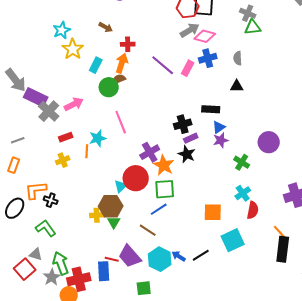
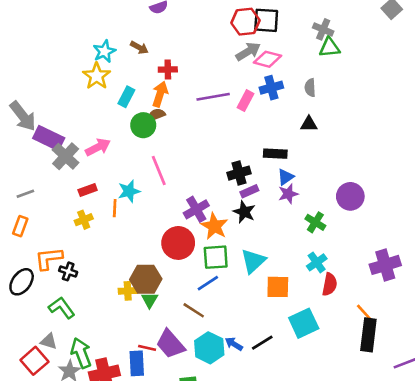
cyan star: (62, 30) -> (104, 51), moved
purple line: (163, 65) -> (213, 97), turned -50
cyan triangle: (121, 186) -> (253, 261), moved, size x1.5

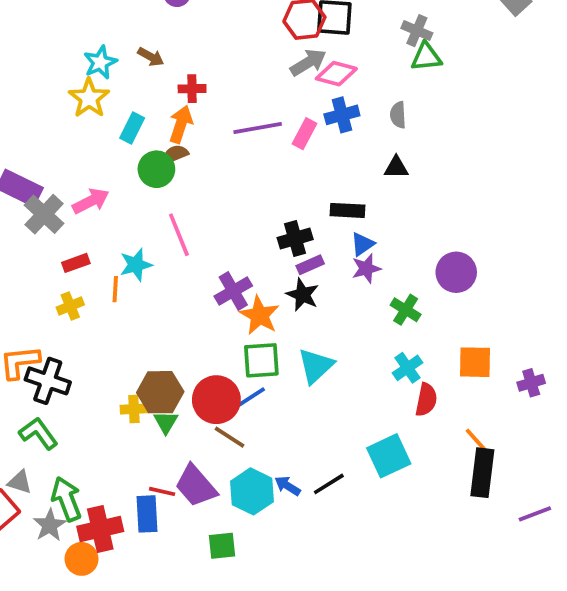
red circle: (178, 243) -> (216, 400), moved
purple cross: (385, 265) -> (531, 383), moved, size x0.6
black cross: (68, 271) -> (48, 381), size x1.6
orange square: (278, 287) -> (475, 362), moved

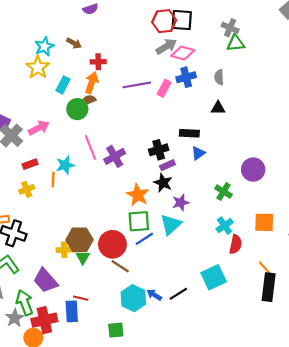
purple star: (366, 269) -> (181, 203), moved
purple cross: (233, 291) -> (115, 156), moved
blue line: (250, 398) -> (144, 239), moved
purple trapezoid: (196, 486) -> (45, 281), moved

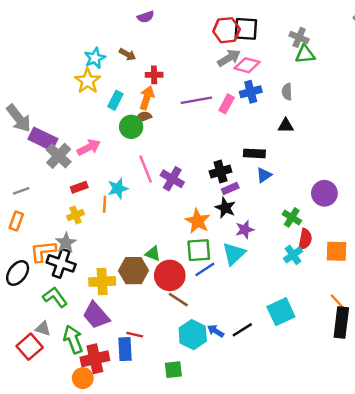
purple cross: (115, 156) -> (172, 179), turned -30
red semicircle: (236, 244) -> (305, 239), moved
yellow cross: (64, 250) -> (102, 281), moved, size x1.5
green triangle: (83, 257) -> (153, 254), moved, turned -40
gray star: (15, 318) -> (66, 243), moved

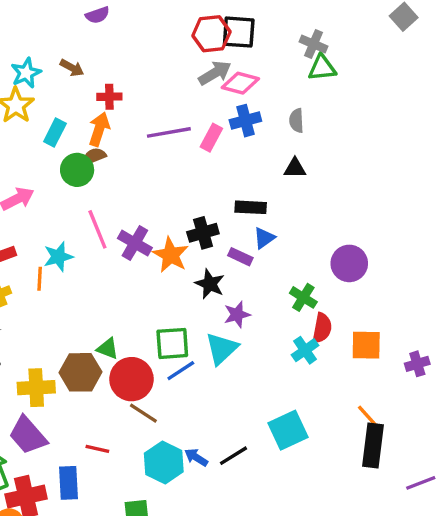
purple rectangle: (230, 188) -> (240, 257), moved, turned 49
orange star: (198, 221) -> (171, 255), moved
red line: (135, 335) -> (97, 449), moved

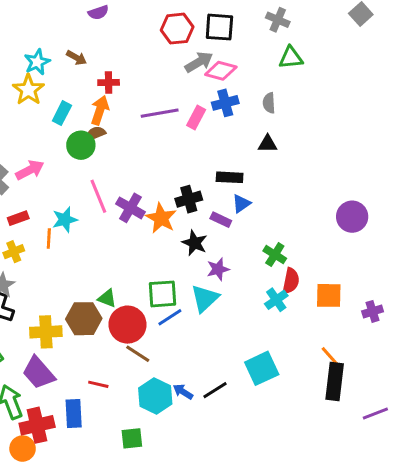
red hexagon: (211, 34) -> (177, 29), moved
gray cross: (314, 44) -> (278, 20), moved
purple circle: (349, 263) -> (352, 217), moved

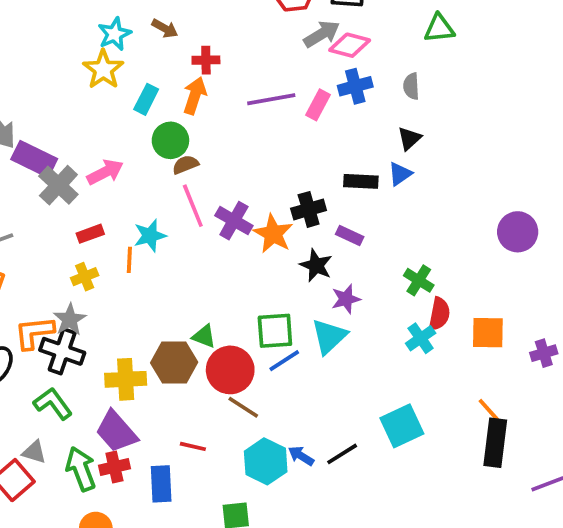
brown semicircle: (95, 134) -> (185, 165), moved
black triangle: (268, 144) -> (409, 138), turned -42
blue triangle: (241, 204) -> (400, 174), moved
red cross: (37, 425) -> (114, 467), moved, size x0.7

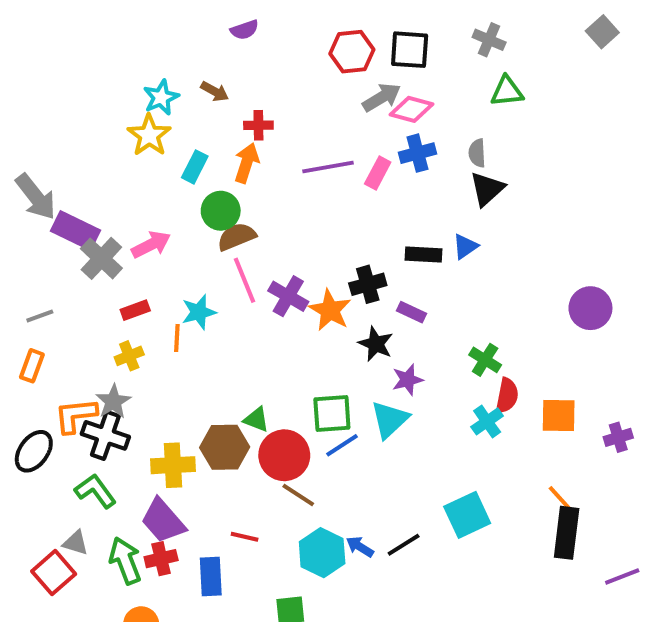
black triangle: (409, 138) -> (487, 189), moved, size x1.4
brown semicircle: (185, 165) -> (237, 237), size x1.4

